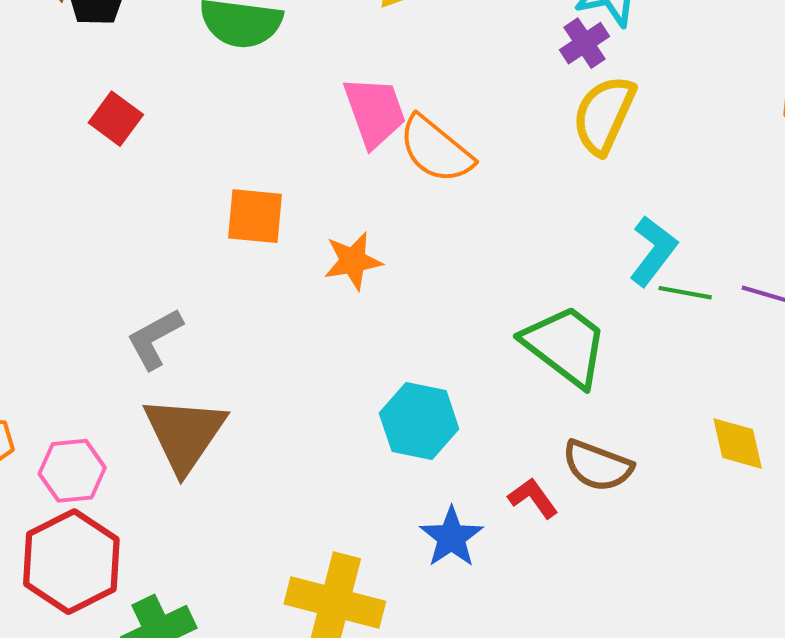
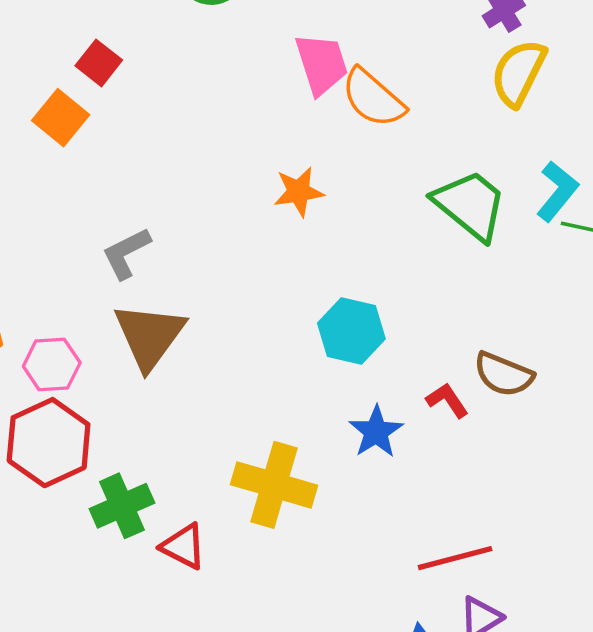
orange square: (255, 216) -> (61, 118), moved, turned 32
green trapezoid: (565, 345) -> (470, 205), moved

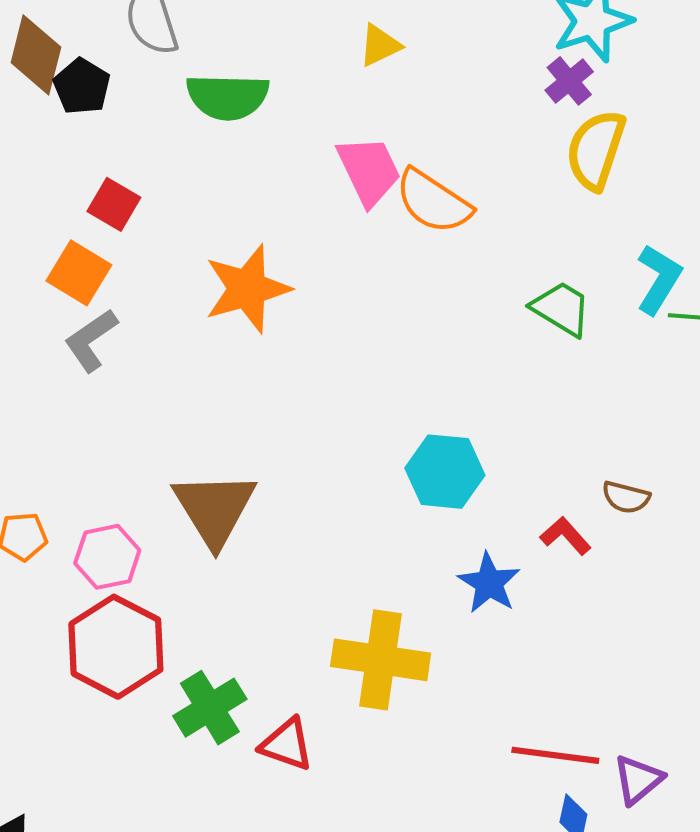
orange star: (299, 192) -> (247, 289), moved, size x1.5
green trapezoid: (470, 205) -> (561, 309), size x0.7
gray L-shape: (126, 253) -> (91, 340), moved
brown semicircle: (504, 374) -> (626, 497), size x0.7
red line: (455, 558) -> (555, 755), moved, turned 30

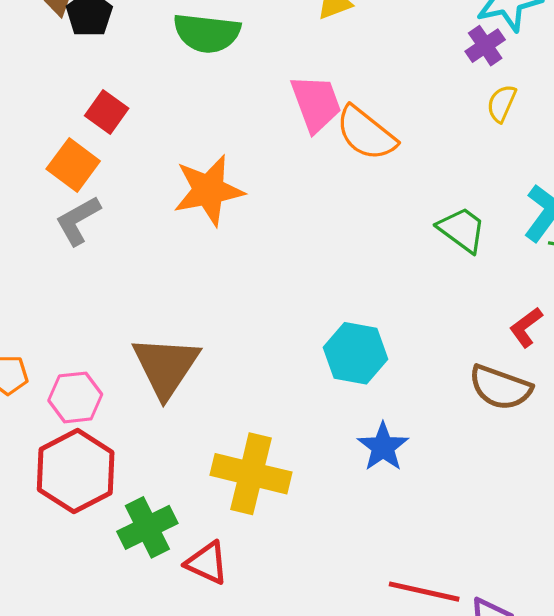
yellow semicircle: (596, 150) -> (502, 103), size x0.6
brown semicircle: (626, 497) -> (500, 387), size x1.6
red L-shape: (566, 536) -> (526, 327), moved, turned -90
yellow cross: (381, 660) -> (251, 474), moved

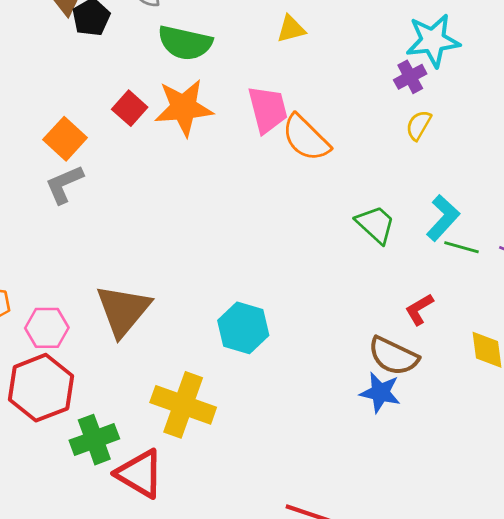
red square: (107, 112) -> (130, 108), moved
orange star: (209, 190) -> (184, 108), moved
cyan hexagon: (355, 353) -> (243, 328), moved
blue star: (383, 447) -> (380, 393), moved, turned -30
red triangle: (207, 563) -> (140, 474), size x1.4

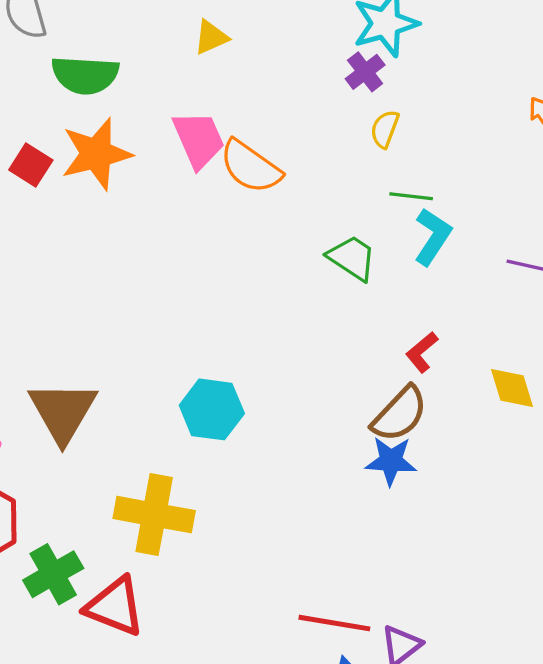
green line: (462, 247) -> (411, 196), moved
brown semicircle: (393, 356) -> (400, 414), turned -63

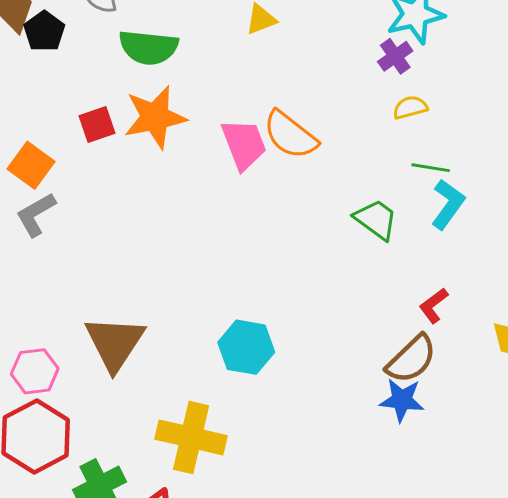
yellow semicircle: (385, 129) -> (410, 107), turned 52
pink trapezoid: (199, 139) -> (244, 144), moved
red square: (31, 165) -> (97, 124), turned 36

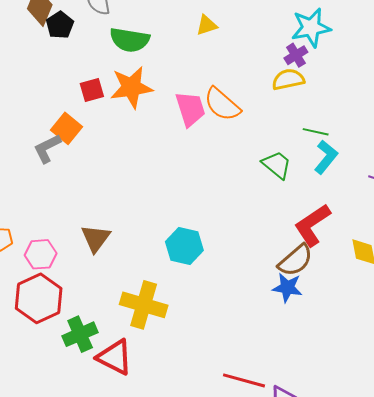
yellow semicircle: (410, 107) -> (288, 79), moved, size x1.4
orange square: (31, 165) -> (67, 128), moved
red L-shape: (434, 306) -> (312, 225), size x1.8
brown triangle: (115, 343) -> (96, 238), size x0.7

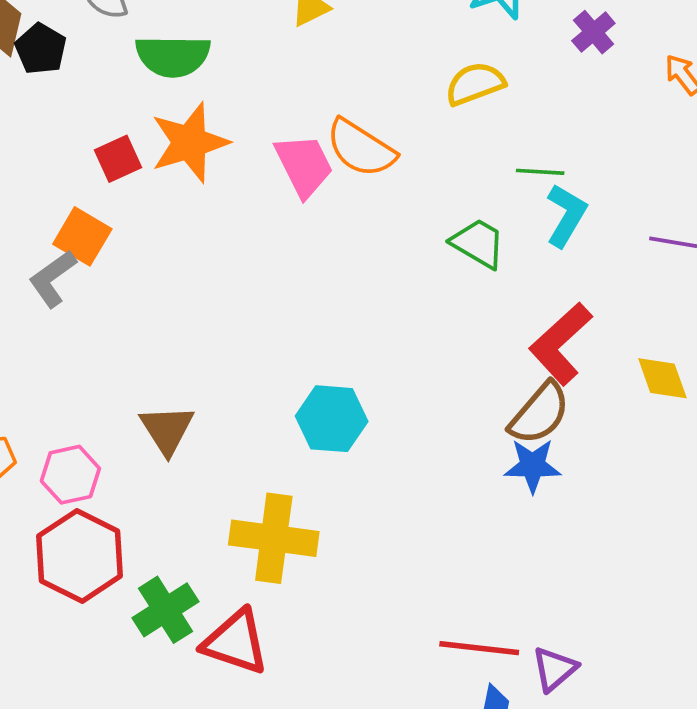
purple cross: (296, 55) -> (593, 32), moved

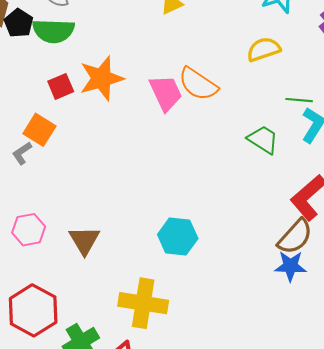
green semicircle: (173, 56) -> (53, 31), moved
gray L-shape: (53, 279) -> (22, 153), size x0.7
pink hexagon: (70, 475) -> (29, 230), moved

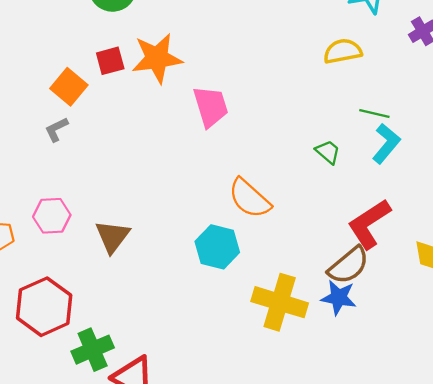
orange semicircle: (198, 84) -> (249, 198), moved
pink trapezoid: (166, 93) -> (211, 107), moved
orange square: (39, 130) -> (69, 87), moved
green trapezoid: (263, 140) -> (328, 152), size x0.7
yellow cross: (143, 303) -> (280, 302), moved

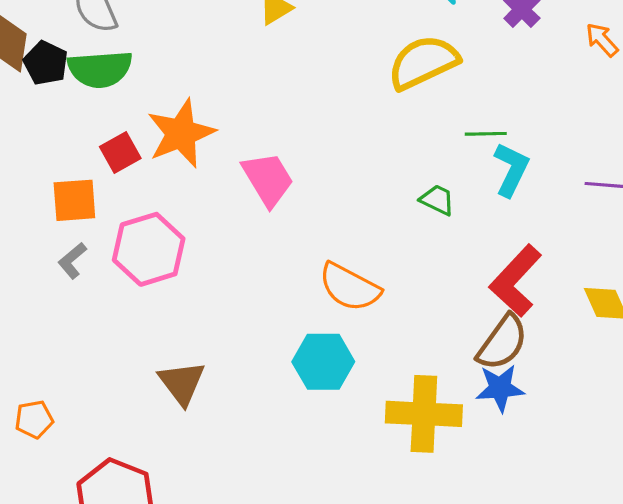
yellow semicircle: (343, 51) -> (423, 62), size x1.4
orange square: (69, 87) -> (74, 200), turned -30
pink hexagon: (52, 216) -> (149, 249), moved, size x1.4

